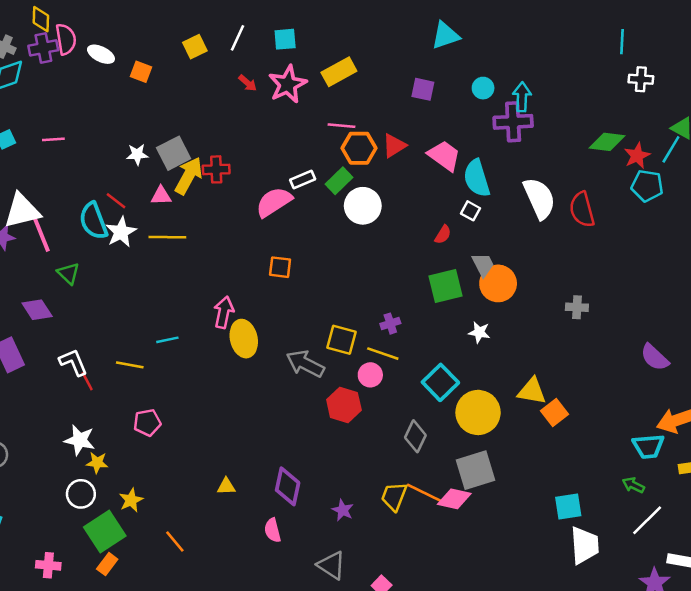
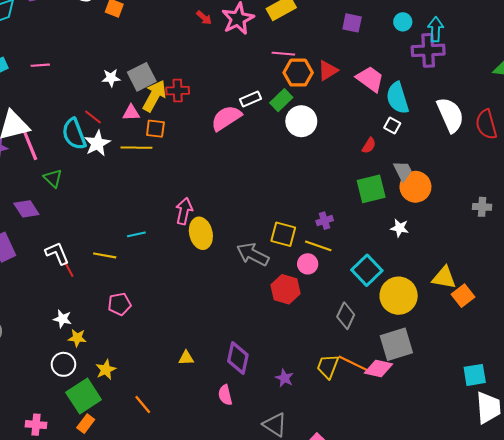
orange square: (280, 267) -> (155, 129), moved
white star: (80, 440) -> (62, 319), size x0.7

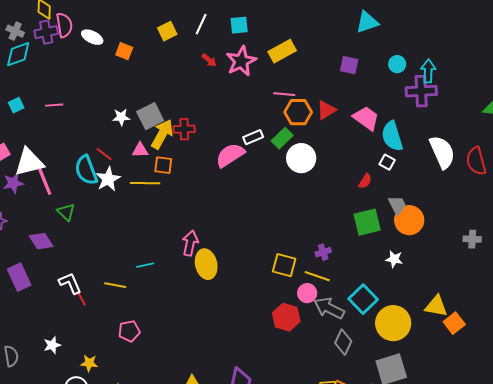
gray arrow: (253, 254) -> (329, 308), moved
white star: (62, 319) -> (52, 345), moved, turned -30

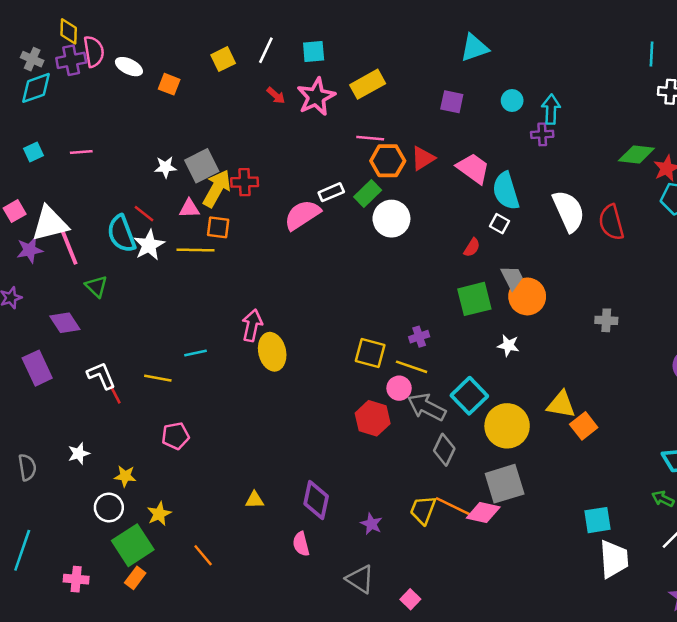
purple cross: (421, 91) -> (542, 134), size x0.6

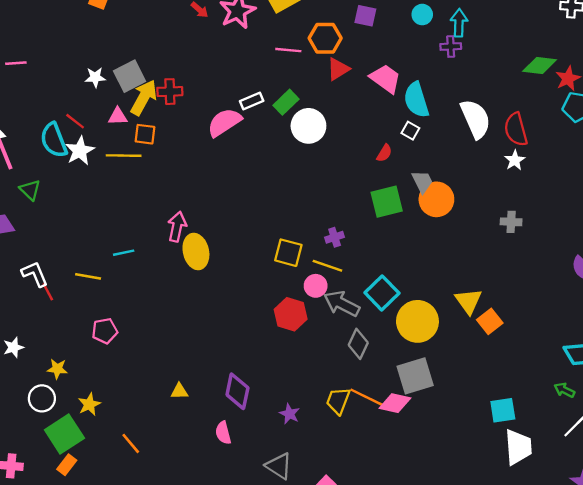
orange hexagon: (388, 161) -> (325, 38), moved
white star: (508, 345) -> (515, 160), moved, turned 30
yellow triangle: (561, 404) -> (468, 301), turned 44

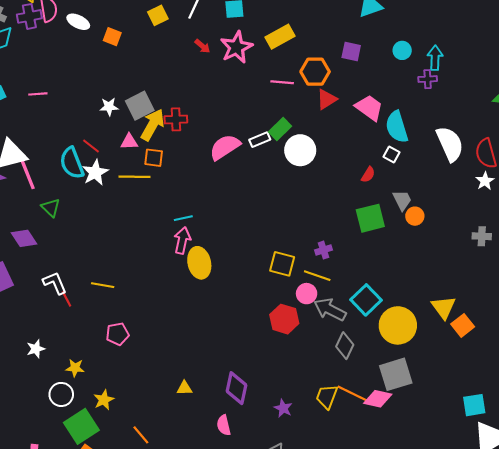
white rectangle: (252, 101) -> (260, 140), moved
orange circle: (436, 199) -> (415, 216), size x0.6
cyan line: (124, 253) -> (183, 218), moved

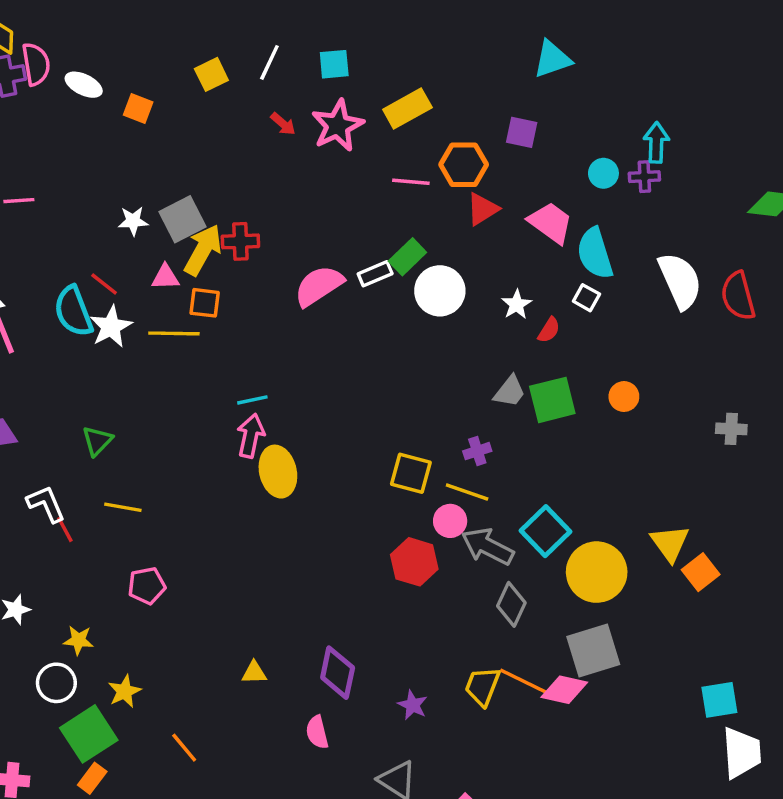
cyan circle: (402, 50) -> (603, 173), moved
white star: (485, 181) -> (517, 304), moved
gray trapezoid: (402, 200) -> (510, 391), moved, turned 65
green triangle: (51, 208) -> (97, 441), moved, turned 30

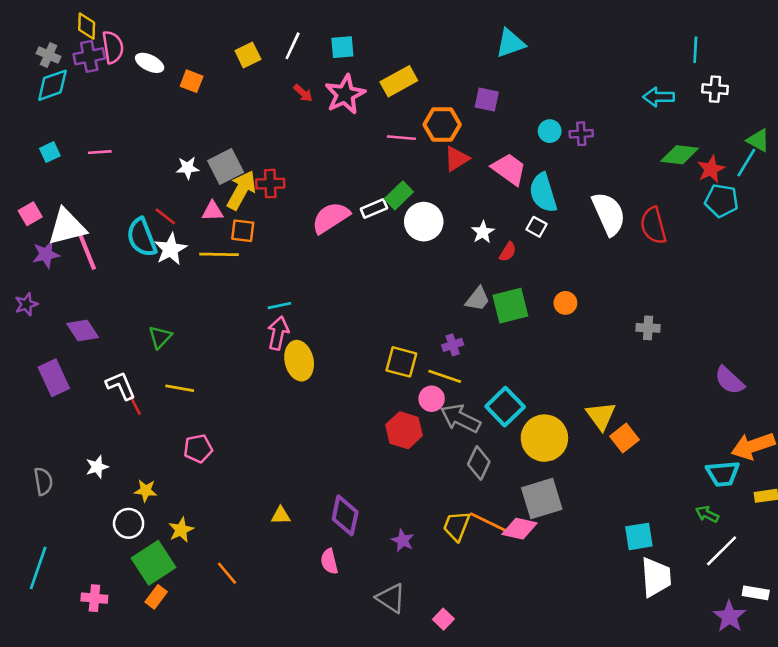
cyan arrow: (656, 143) -> (659, 97), moved, turned -92

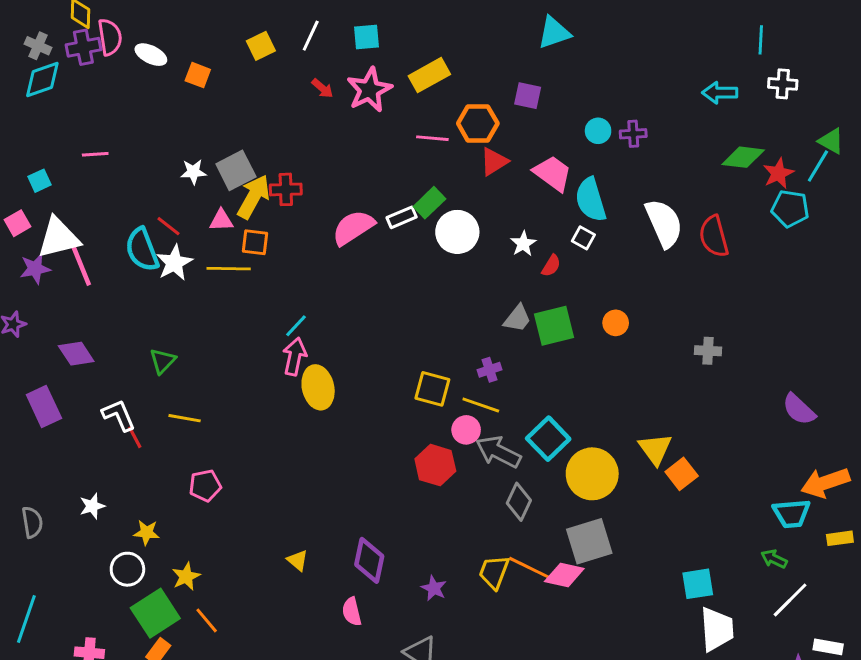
cyan square: (50, 152) -> (39, 181), moved
cyan line: (279, 306) -> (296, 326), turned -35
yellow triangle: (281, 515) -> (298, 560), turned 42
orange line: (227, 573) -> (207, 620), moved

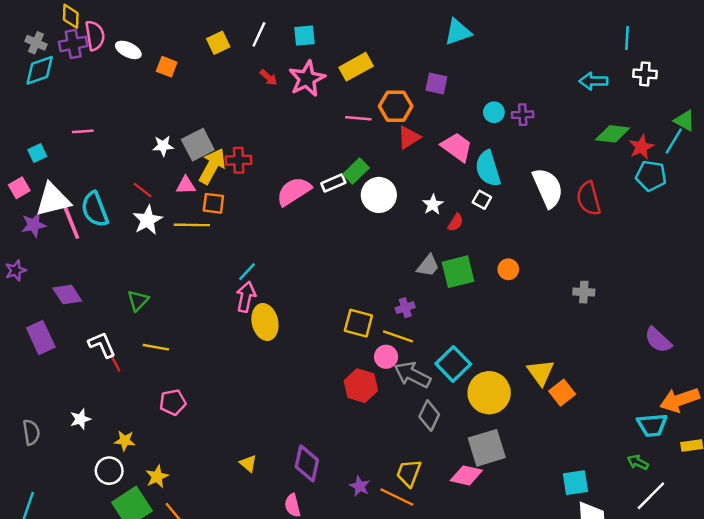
cyan semicircle: (142, 250) -> (95, 209), moved
orange line: (529, 568) -> (397, 497), moved

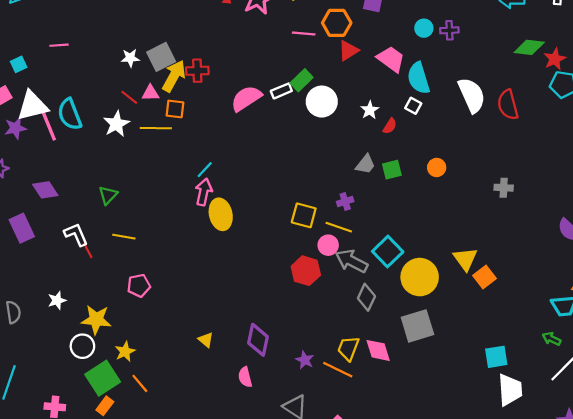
red line: (143, 190) -> (129, 97), moved
green square: (458, 272) -> (392, 170), size x0.7
yellow star: (125, 441) -> (96, 320), size x1.6
pink diamond: (466, 475) -> (378, 350), moved, turned 60

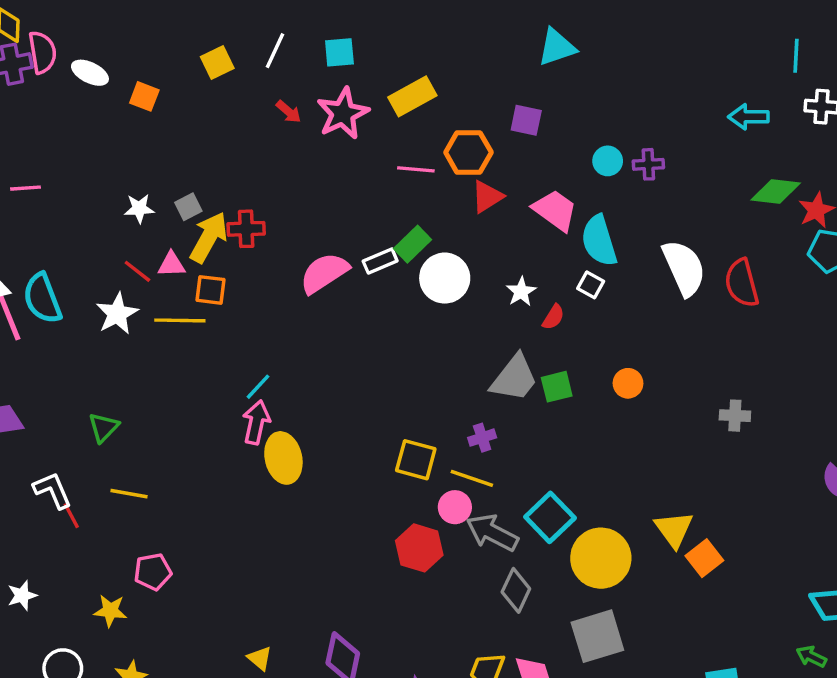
gray square: (161, 57) -> (188, 207), size x0.6
gray trapezoid: (365, 164) -> (514, 378), size x1.5
yellow star: (96, 320) -> (110, 611), moved, size x0.7

